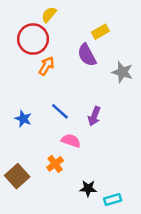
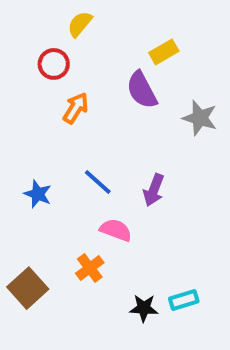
red circle: (33, 39) -> (54, 64), size x0.6
cyan rectangle: (113, 199) -> (184, 300), moved

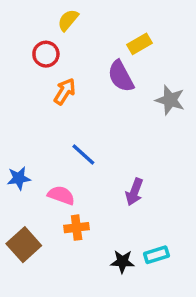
purple arrow: (154, 190) -> (134, 192), moved
blue star: (38, 194) -> (19, 178), moved, turned -30
pink semicircle: (116, 230) -> (61, 195), moved
orange cross: (90, 268) -> (77, 228), turned 30

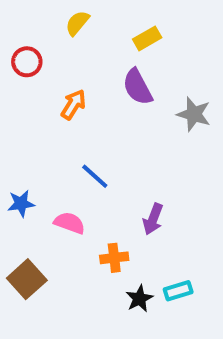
yellow rectangle: (139, 44) -> (147, 38), moved
red circle: (46, 54) -> (27, 62), moved
orange cross: (77, 228) -> (114, 258), moved
black star: (122, 262) -> (139, 299), turned -30

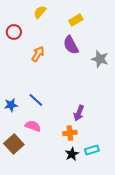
blue line: (95, 176) -> (36, 100), moved
pink semicircle: (70, 223) -> (33, 126), moved
orange cross: (114, 258) -> (70, 133), moved

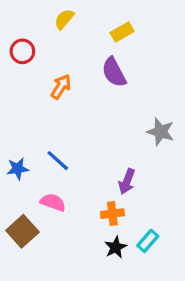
gray star: (100, 59) -> (161, 132), moved
cyan rectangle: (92, 150) -> (148, 241), turned -32

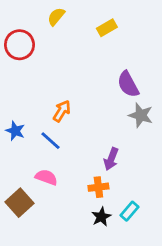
red circle: (22, 51) -> (19, 45), size x1.4
purple semicircle: (114, 72) -> (128, 84), moved
orange arrow: (61, 87) -> (62, 111), moved
blue star: (18, 169) -> (15, 131), moved, turned 30

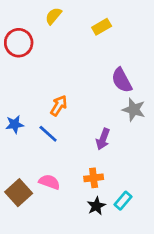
blue star: (15, 131) -> (15, 124), turned -30
purple arrow: (111, 159) -> (103, 139), moved
pink semicircle: (46, 177) -> (49, 182), moved

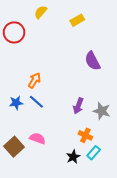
orange arrow: (59, 106) -> (34, 80), moved
gray star: (134, 110) -> (102, 111), moved
blue star: (15, 124) -> (16, 103), moved
orange cross: (94, 178) -> (85, 135), moved, turned 32

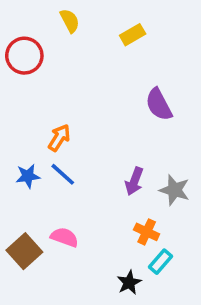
yellow semicircle: (41, 12) -> (70, 21), turned 112
black star: (73, 157) -> (129, 283), moved

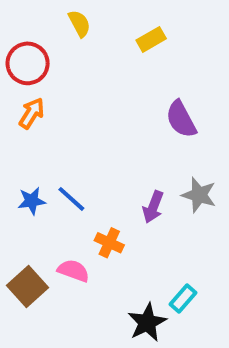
orange arrow: (59, 138) -> (32, 113), moved
gray star: (174, 190) -> (199, 195), moved
orange cross: (147, 232) -> (109, 243), moved
black star: (129, 283) -> (147, 322), size x1.4

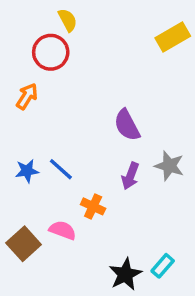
yellow rectangle: (151, 39) -> (173, 37), moved, size x1.4
red circle: (28, 63) -> (51, 52), moved
purple semicircle: (181, 119) -> (127, 125), moved
cyan rectangle: (183, 299) -> (163, 266), moved

